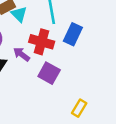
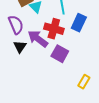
purple arrow: (22, 54) -> (38, 39), size x1.5

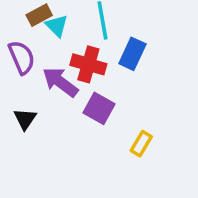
black triangle: (20, 47) -> (25, 119), moved
yellow rectangle: (84, 82) -> (141, 144), moved

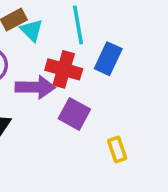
purple arrow: (60, 82) -> (35, 87), turned 144
yellow rectangle: (141, 144) -> (117, 149), turned -50

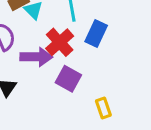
red cross: (64, 69) -> (60, 42), turned 32

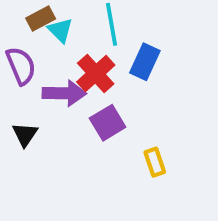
purple square: (68, 79) -> (108, 123), turned 30

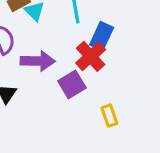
red cross: (96, 74) -> (91, 56), moved

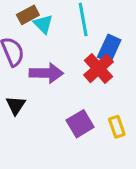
purple square: (72, 84) -> (80, 124), moved

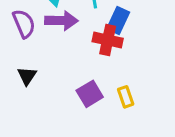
red cross: (98, 68) -> (108, 40), turned -36
purple arrow: (46, 73) -> (61, 21), moved

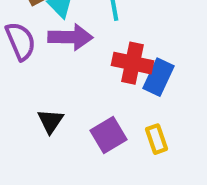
blue rectangle: (118, 21) -> (158, 77), moved
black triangle: (27, 76) -> (51, 121), moved

